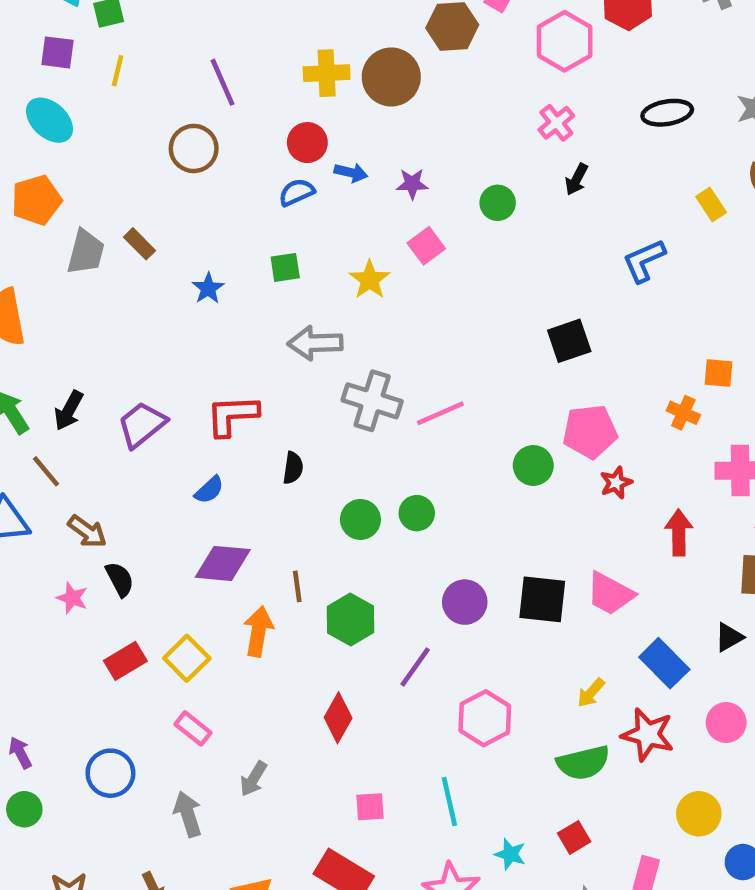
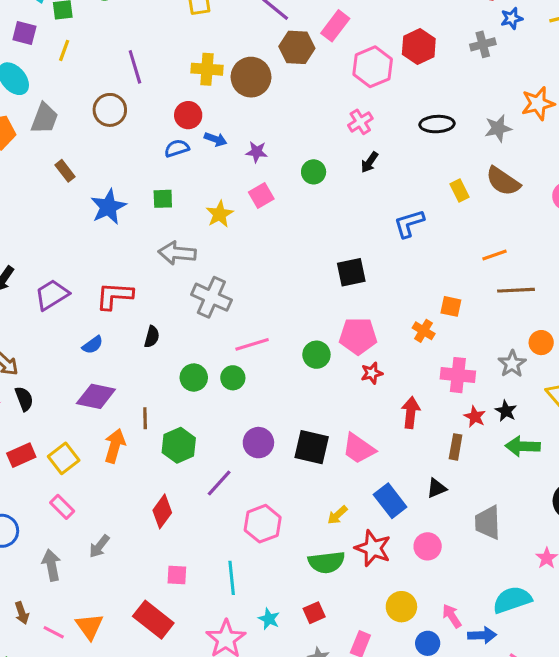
gray trapezoid: (86, 252) -> (44, 118), moved
blue star: (208, 288) -> (108, 207), size x1.6
pink line: (440, 413) -> (252, 344), moved

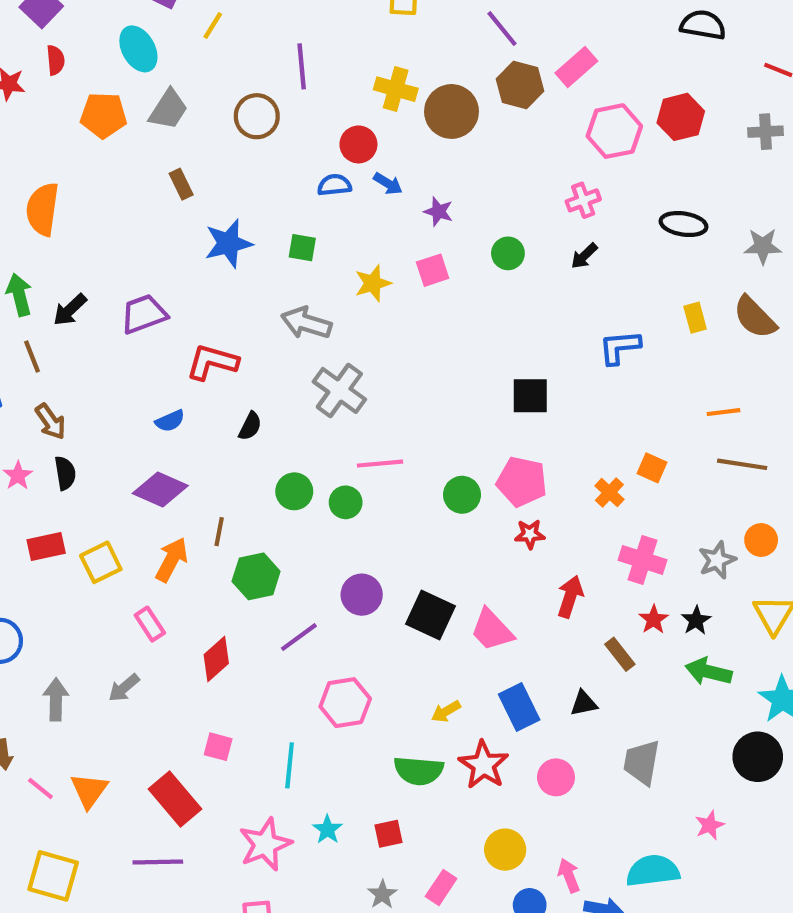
purple trapezoid: (52, 295) -> (144, 314), moved
brown rectangle: (456, 447) -> (620, 654), turned -60
pink rectangle: (62, 507) -> (150, 624), moved

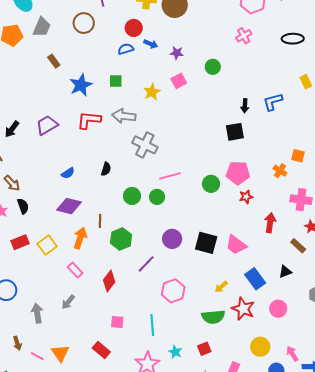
black arrow: (584, 256) -> (245, 106), moved, turned -32
red L-shape: (212, 362) -> (89, 120), moved
red rectangle: (175, 799) -> (101, 350), size x0.7

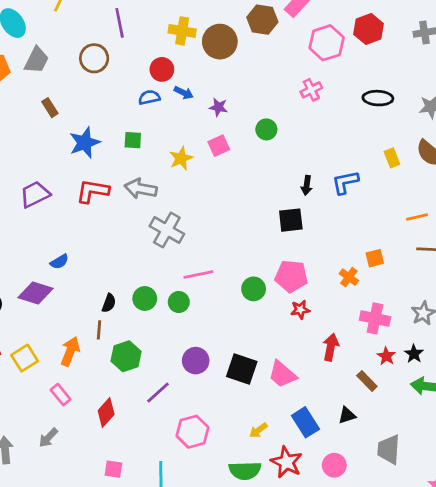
orange square: (298, 156) -> (375, 258), turned -32
black semicircle: (106, 169) -> (109, 303), moved
purple diamond: (69, 206) -> (35, 293), moved

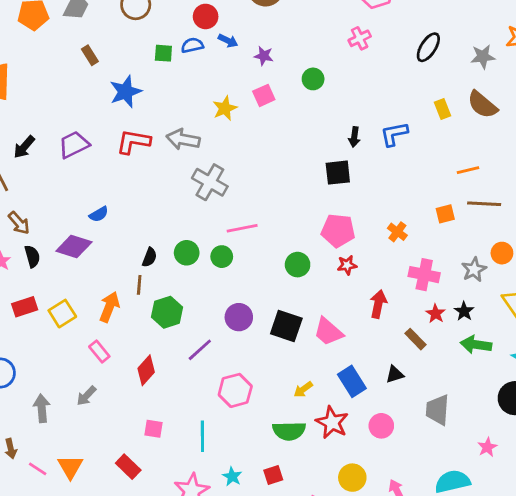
black ellipse: (378, 98) -> (428, 47), turned -60
green square: (133, 140) -> (163, 53), moved
orange square: (375, 258) -> (445, 214), moved
green circle: (254, 289) -> (298, 265), moved

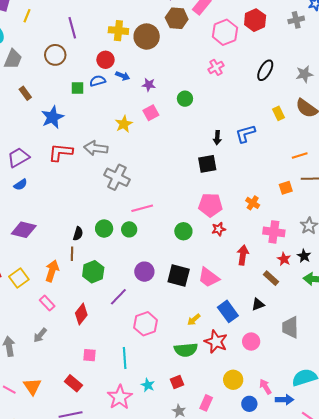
blue semicircle: (99, 214) -> (21, 185), moved

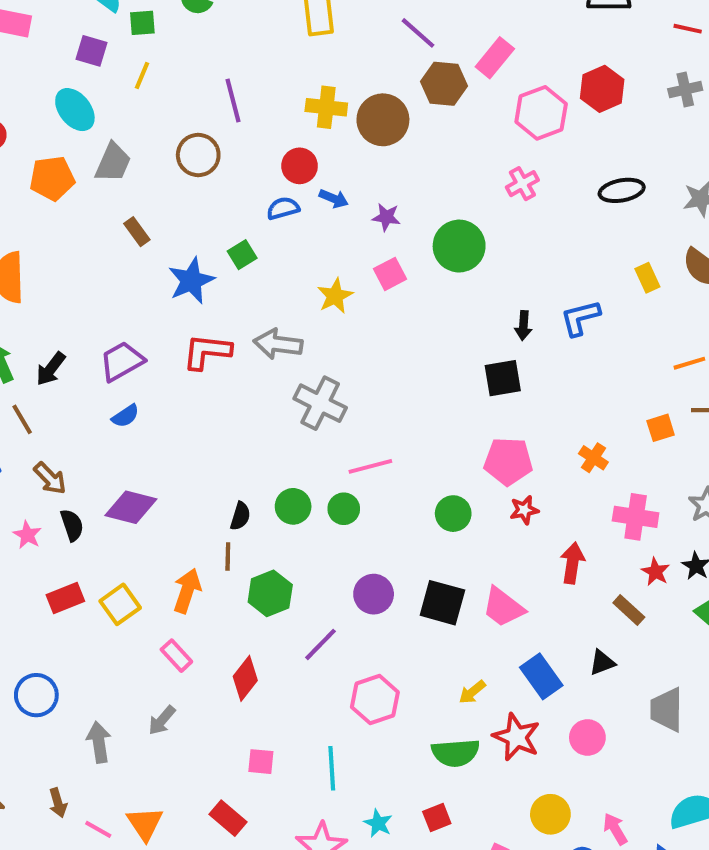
black ellipse: (265, 70) -> (622, 190), turned 50
green square: (77, 88) -> (242, 255), moved, turned -32
green circle: (185, 99) -> (459, 246), size x1.6

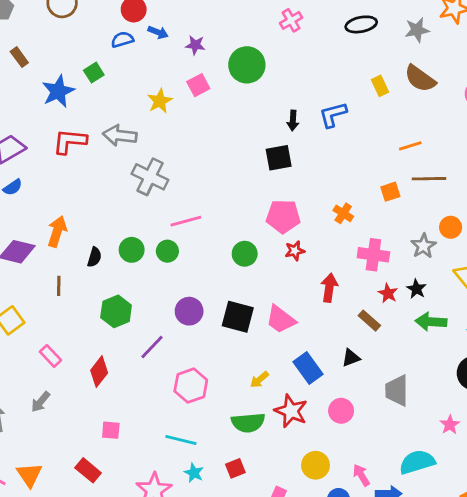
brown line: (228, 557) -> (59, 286), moved
orange arrow: (187, 591) -> (57, 232), moved
cyan line: (332, 768) -> (181, 440), moved, turned -72

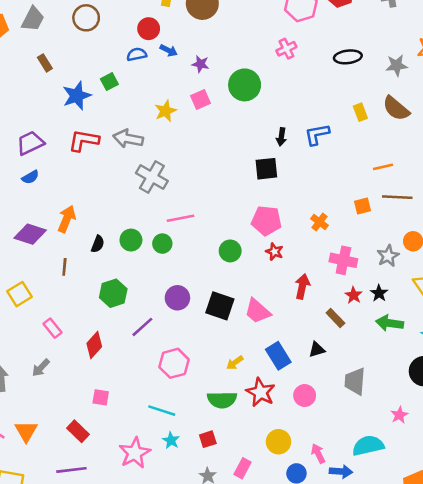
red star: (295, 251) -> (274, 252), turned 30

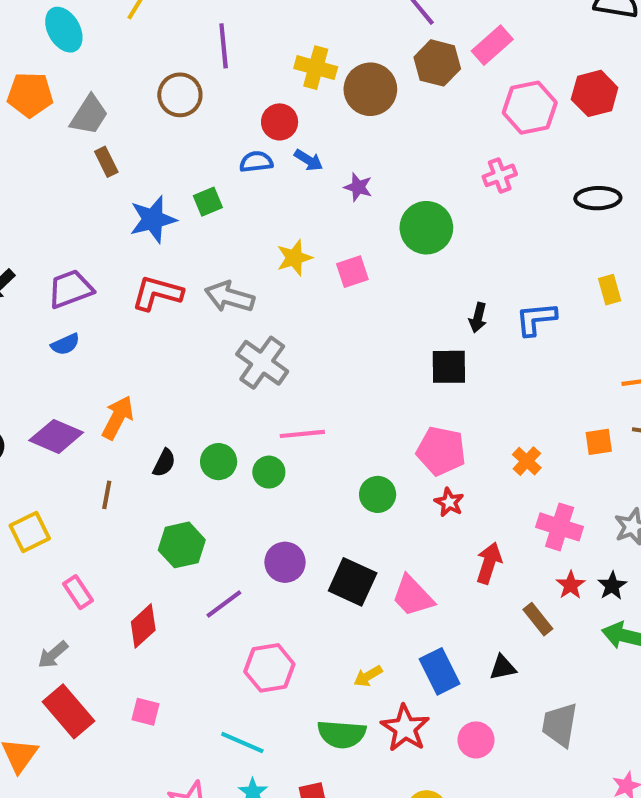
gray trapezoid: (33, 19) -> (89, 115), moved
pink square: (201, 99) -> (352, 272), moved
red rectangle: (78, 431) -> (68, 711), moved, size x1.4

